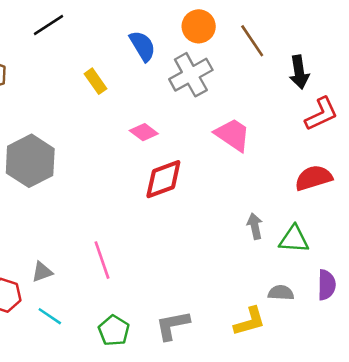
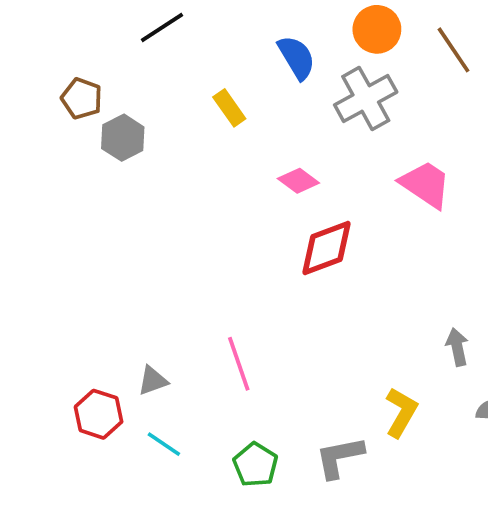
gray hexagon: (30, 161) -> (123, 138), moved, size x0.6
gray arrow: (255, 226) -> (457, 347), moved
yellow L-shape: (250, 321) -> (401, 412), moved, turned -44

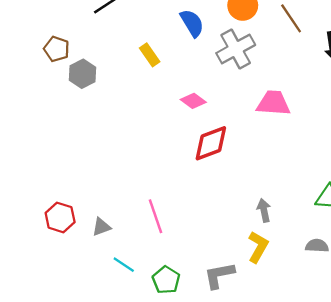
pink trapezoid: (425, 184) -> (273, 103), turned -30
gray arrow: (457, 347) -> (264, 210), moved
red hexagon: (99, 414) -> (60, 217), moved
cyan line: (164, 444) -> (124, 265), moved

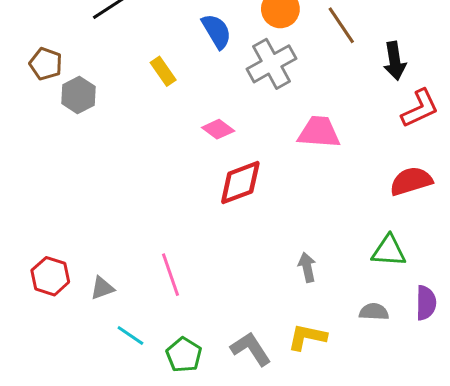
yellow L-shape: (258, 247) -> (307, 337), moved, turned -108
gray L-shape: (219, 275) -> (251, 349), turned 68

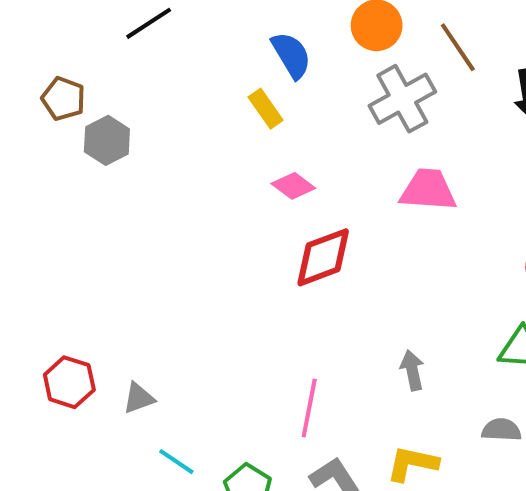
gray cross: (271, 64) -> (402, 99), moved
yellow rectangle: (163, 71) -> (266, 109), moved
pink line: (171, 275) -> (309, 408), moved, turned 30

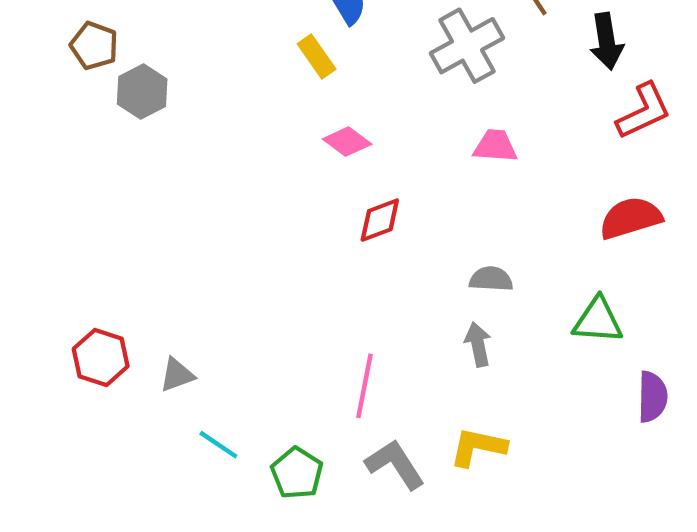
pink trapezoid: (428, 190) -> (495, 146), size x0.7
red diamond: (323, 257) -> (380, 220), size x0.7
gray semicircle: (501, 430) -> (491, 279), moved

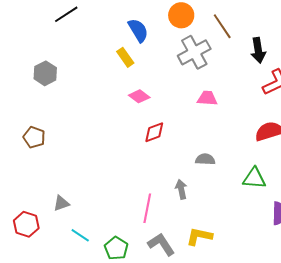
brown pentagon: (94, 46) -> (34, 137), moved
gray arrow: (478, 344) -> (181, 189), moved
red hexagon: (101, 357) -> (26, 224), moved

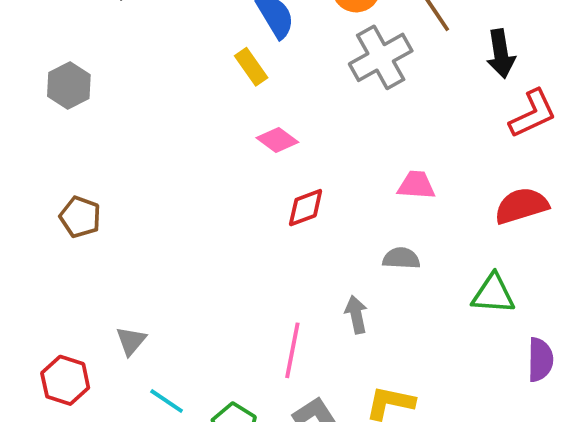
gray hexagon: (45, 73) -> (69, 86), moved
pink trapezoid: (207, 98) -> (416, 185), moved
gray triangle: (61, 203) -> (131, 341), turned -30

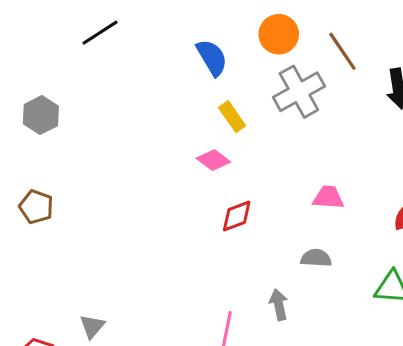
yellow rectangle: (251, 67) -> (232, 117), moved
brown pentagon: (80, 217) -> (36, 207), moved

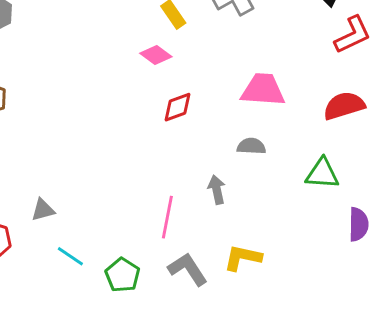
pink trapezoid: (328, 197) -> (263, 90), size x1.5
gray triangle: (92, 326) -> (43, 210), turned 35

